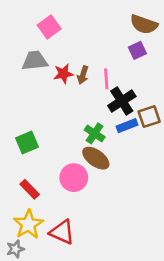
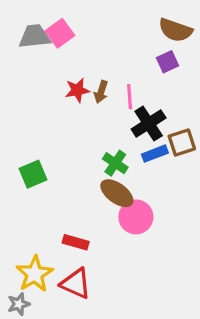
gray trapezoid: (35, 61) -> (35, 36), moved
pink circle: (74, 178) -> (136, 217), moved
red rectangle: (30, 189) -> (76, 242), moved, turned -30

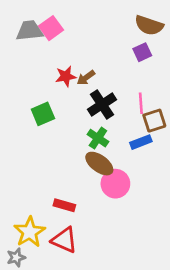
brown arrow: (101, 92) -> (86, 78), turned 36
pink line: (130, 97) -> (141, 103), moved
black cross: (149, 124) -> (102, 104), moved
blue rectangle: (155, 154) -> (141, 142), moved
green square: (33, 174) -> (43, 114), moved

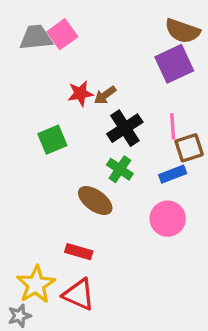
purple square: (142, 52) -> (174, 64), size x1.6
brown ellipse: (99, 164) -> (95, 201), moved
pink circle: (115, 184) -> (168, 219), moved

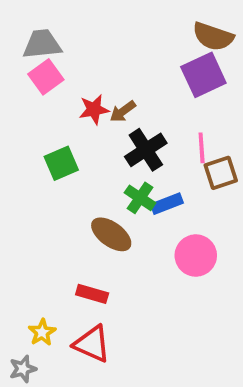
pink square: (62, 34) -> (46, 77), moved
blue rectangle: (173, 174) -> (167, 204), moved
yellow star: (36, 285) -> (42, 332), size x0.6

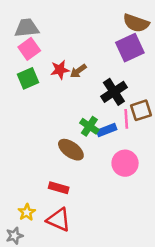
pink line: (202, 148) -> (126, 119), moved
black cross: (146, 150) -> (114, 92), moved
green square: (61, 163) -> (28, 78), moved

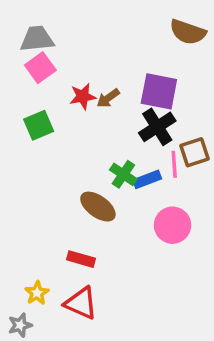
purple square: (130, 48) -> (159, 91), moved, turned 36
green square: (28, 78) -> (39, 125), moved

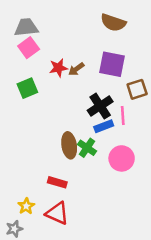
brown semicircle: (188, 32) -> (113, 23), moved
black cross: (157, 127) -> (100, 106), moved
brown square: (195, 152) -> (137, 89), moved
green cross: (123, 174) -> (87, 148), moved
brown ellipse: (98, 207) -> (69, 145), turned 45

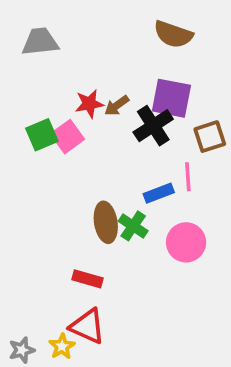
pink square: (29, 48) -> (67, 137), moved
black cross: (100, 106) -> (153, 126), moved
yellow star: (26, 206) -> (62, 346), moved

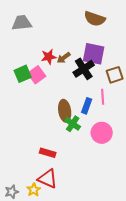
blue rectangle: (159, 193) -> (87, 106), turned -49
brown ellipse: (106, 222) -> (65, 111), moved

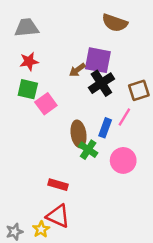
purple square: (94, 54) -> (98, 60), moved
red star: (49, 57) -> (29, 61), moved
green square: (23, 74) -> (28, 89), turned 36
pink square: (37, 75) -> (46, 104), moved
pink line: (103, 97) -> (124, 117), turned 35

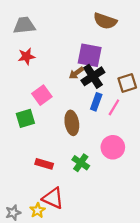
brown arrow: (77, 70) -> (76, 73), moved
green square: (28, 89) -> (25, 118), moved, turned -30
blue rectangle: (105, 128) -> (96, 102), moved
green cross: (88, 150) -> (81, 163), moved
red rectangle: (58, 185) -> (44, 164), moved

